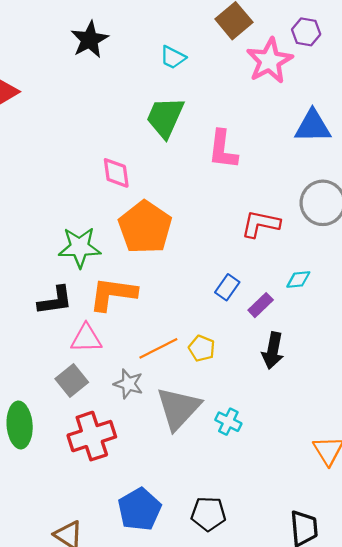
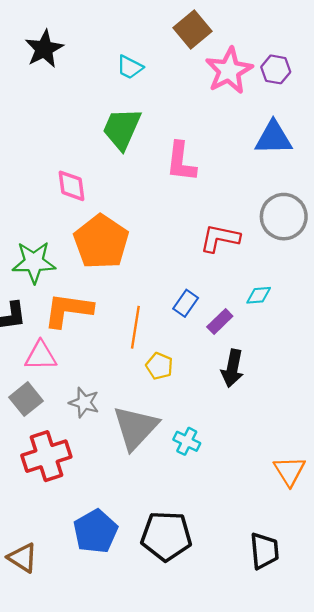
purple hexagon: (306, 32) -> (276, 69), moved
orange line: (158, 348) -> (135, 327), moved, turned -54
black pentagon: (208, 514) -> (166, 536), size x1.4

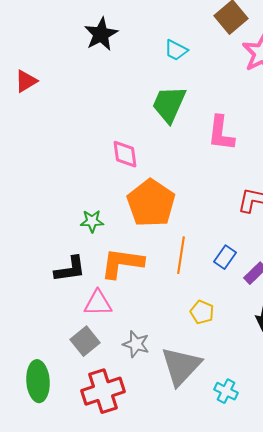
green star: (34, 262) -> (92, 221), size x0.6
orange line: (135, 327) -> (181, 255), moved
cyan cross: (187, 441) -> (226, 391), moved

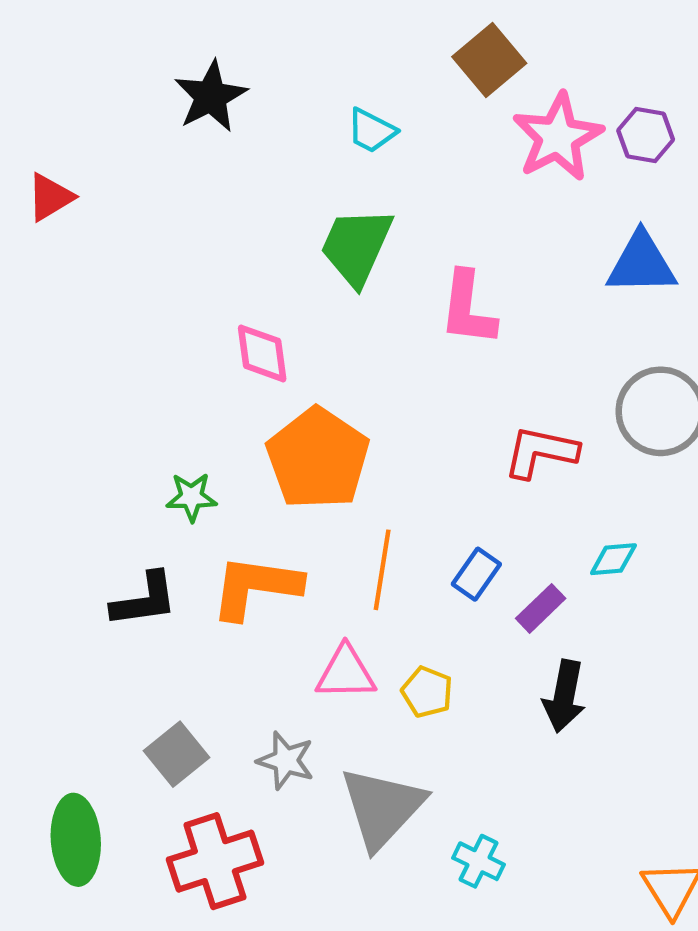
pink triangle: (98, 303) -> (346, 673), moved

